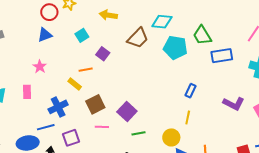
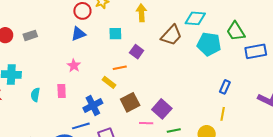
yellow arrow: (108, 15) -> (141, 13), turned 78
cyan square: (82, 35) -> (115, 34), turned 32
pink line: (102, 127) -> (146, 123), moved

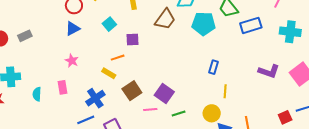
cyan square: (115, 34) -> (109, 24), turned -32
purple square: (137, 52) -> (132, 40), turned -32
blue rectangle: (225, 87) -> (214, 67), moved

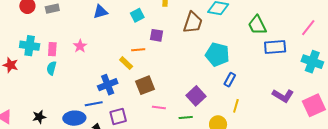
brown trapezoid: (165, 19) -> (193, 23), turned -30
cyan pentagon: (204, 24) -> (217, 54), moved
pink star: (72, 61) -> (80, 46), moved
pink rectangle: (63, 87) -> (52, 49), moved
purple square: (164, 93) -> (196, 96), moved

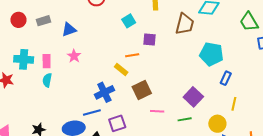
blue triangle: (100, 12) -> (69, 30), moved

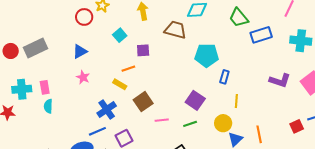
gray rectangle: (43, 21) -> (35, 48), size x1.6
brown trapezoid: (185, 24) -> (175, 30), turned -80
blue triangle: (69, 30) -> (80, 51), moved
pink star: (74, 56) -> (83, 77), moved

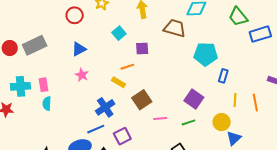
red circle: (84, 17) -> (75, 15), moved
orange line: (259, 134) -> (255, 103), moved

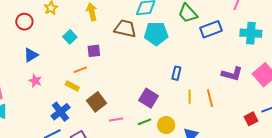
cyan pentagon: (206, 54) -> (156, 34), moved
yellow circle: (222, 122) -> (166, 125), moved

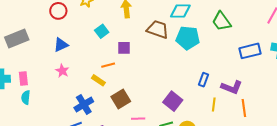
blue rectangle: (211, 29) -> (250, 51), moved
purple L-shape: (232, 74) -> (232, 87), moved
orange line: (210, 98) -> (244, 108), moved

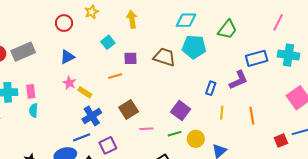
green trapezoid: (222, 21) -> (227, 29), turned -105
brown trapezoid: (158, 29) -> (164, 57), moved
yellow rectangle: (98, 80) -> (85, 92), moved
purple L-shape: (232, 87) -> (238, 80), moved, turned -45

